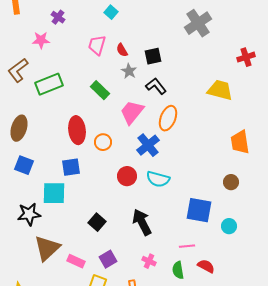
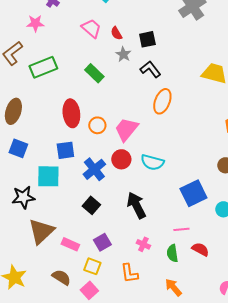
pink trapezoid: (97, 45) -> (91, 28), turned 115
pink trapezoid: (132, 112) -> (126, 129), moved
blue cross: (148, 145) -> (94, 169), moved
blue square: (199, 210) -> (193, 193), turned -36

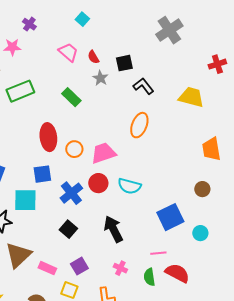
black L-shape: (150, 69) -> (143, 86), moved
pink trapezoid: (126, 129) -> (103, 153), turned 32
red semicircle: (200, 249) -> (177, 273), size x1.4

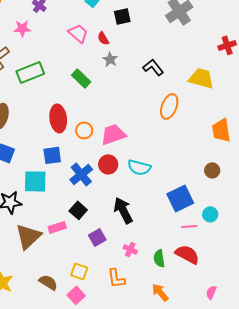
black square: (124, 63) -> (122, 16), moved
orange ellipse: (139, 125) -> (169, 106), moved
pink line: (158, 253) -> (189, 226), moved
purple square: (79, 266) -> (97, 237), moved
pink rectangle: (47, 268) -> (57, 227), moved, turned -42

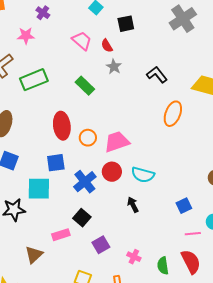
blue square: (180, 198) -> (184, 206), size x0.6
black arrow: (123, 210) -> (133, 205), moved, size x0.6
brown triangle: (28, 236) -> (34, 255), moved, size x0.7
red semicircle: (187, 254) -> (191, 262), turned 35

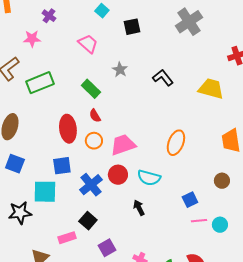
red semicircle: (107, 46) -> (95, 116), moved
orange ellipse: (173, 114) -> (176, 143), moved
blue square: (184, 206) -> (190, 200), moved
pink line: (193, 234) -> (199, 221), moved

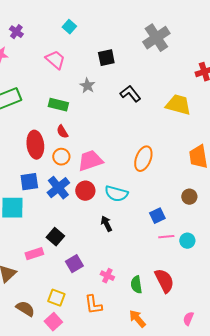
black square: (132, 27) -> (106, 58), moved
green rectangle: (91, 89) -> (58, 105), turned -30
blue cross: (91, 185) -> (58, 188), moved

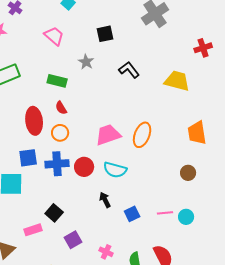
pink trapezoid: (90, 161) -> (108, 135), moved
blue cross: (58, 188) -> (57, 164), turned 35
blue square: (157, 216) -> (132, 214), moved

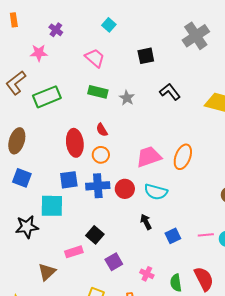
gray star: (86, 62) -> (127, 98), moved
green rectangle: (57, 81) -> (98, 92), moved

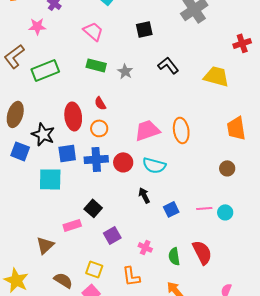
orange ellipse: (183, 157) -> (181, 130), turned -30
black star: (27, 227) -> (43, 134), moved, turned 30

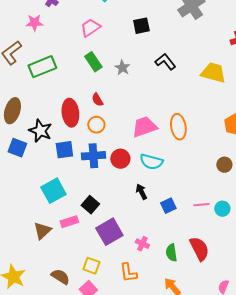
pink trapezoid: (93, 31) -> (90, 28), turned -75
green rectangle: (96, 65) -> (93, 62), turned 42
cyan square: (50, 179) -> (53, 191), moved, turned -30
purple square: (112, 235) -> (109, 232), size x1.5
brown triangle: (45, 245) -> (42, 231), moved

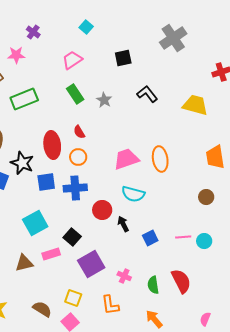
red circle: (120, 159) -> (102, 210), moved
brown triangle: (42, 231) -> (24, 263), turned 30

